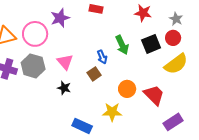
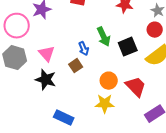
black square: (151, 44) -> (128, 47), moved
black star: (64, 88) -> (46, 80), size x1.5
yellow star: (112, 112) -> (105, 104), moved

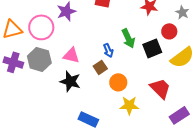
red circle: (155, 30) -> (169, 31), moved
pink triangle: (47, 54) -> (71, 55), turned -36
orange circle: (109, 81) -> (118, 82), moved

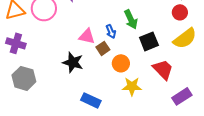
red circle: (169, 31) -> (180, 12), moved
black square: (152, 48) -> (149, 41), moved
pink triangle: (71, 55) -> (87, 36), moved
gray hexagon: (39, 59) -> (24, 78), moved

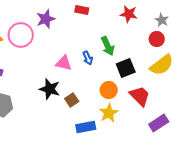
brown square: (103, 48) -> (72, 100), moved
orange circle: (121, 63) -> (109, 90), moved
yellow star: (132, 86) -> (109, 113), turned -30
blue rectangle: (91, 100) -> (86, 127), moved, turned -36

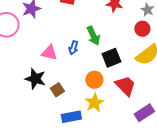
blue arrow: (88, 58) -> (73, 48), turned 40

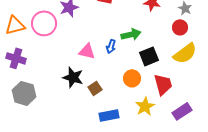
green arrow: (93, 36) -> (131, 34), turned -78
red trapezoid: (125, 86) -> (163, 84), turned 30
yellow star: (94, 103) -> (145, 106), moved

